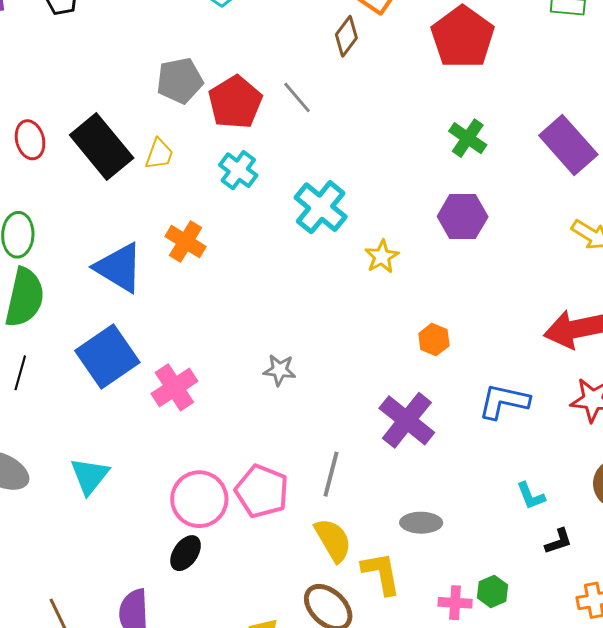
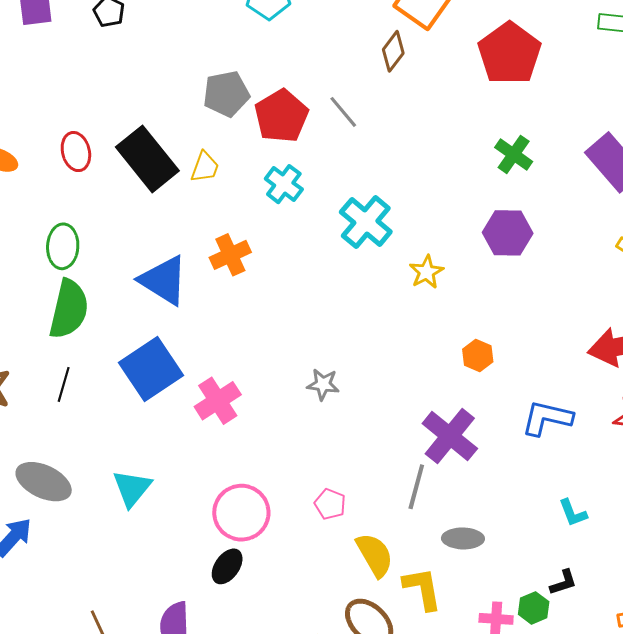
orange cross: (186, 242) -> (230, 255), turned 33
gray line: (331, 474) -> (416, 487), moved
pink pentagon: (262, 491) -> (330, 504), moved, size x0.6
black L-shape: (559, 541) -> (563, 582), moved

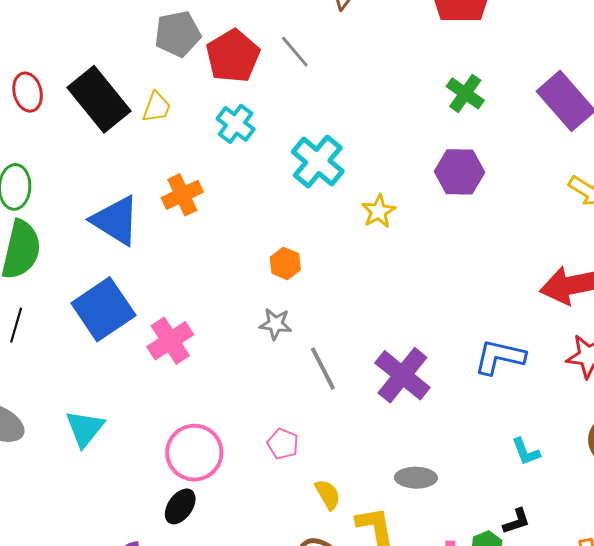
orange hexagon: (478, 355) -> (285, 263), moved
gray line: (416, 487) -> (323, 369), moved, turned -42
yellow semicircle: (375, 555) -> (328, 494), size x0.7

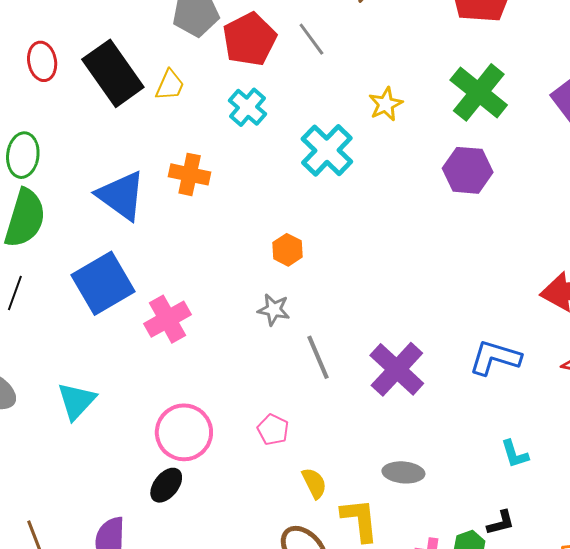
green cross: (465, 93) -> (479, 92), size x1.5
orange cross: (182, 195) -> (190, 174), turned 33
yellow star: (379, 211) -> (386, 104), moved

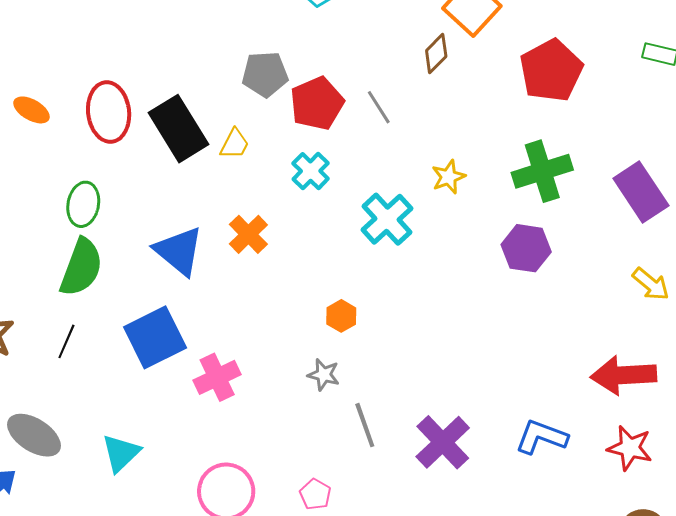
red ellipse: (42, 61) -> (109, 112), size x1.5
green cross: (479, 92) -> (542, 171), turned 30
orange cross: (190, 174) -> (248, 234), turned 30

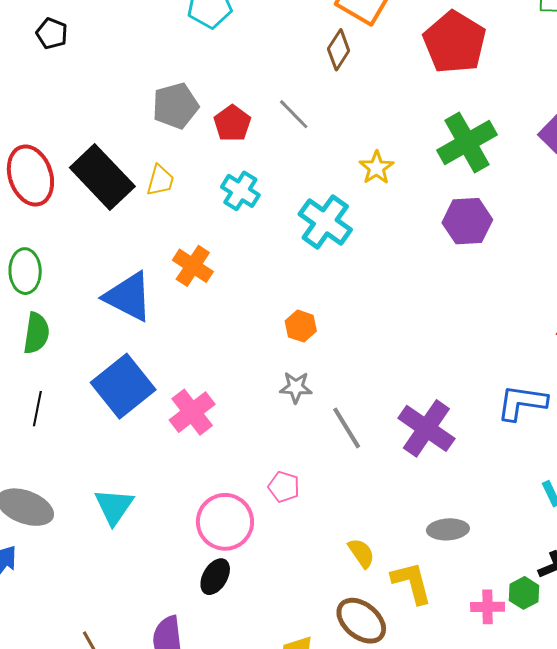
red pentagon: (317, 103) -> (232, 123), size x0.7
green semicircle: (81, 267) -> (36, 333), size x0.7
pink pentagon: (315, 494) -> (284, 487), moved

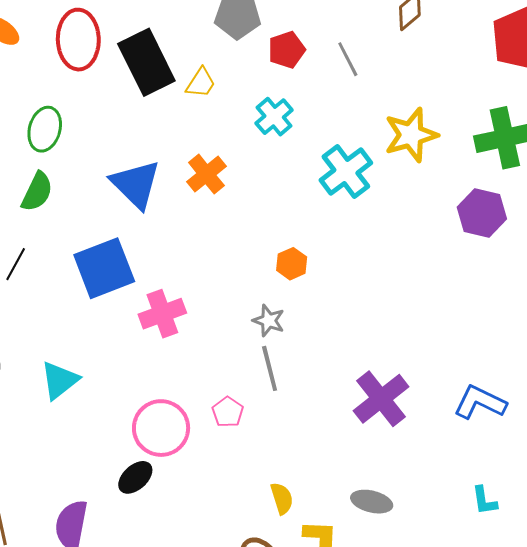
yellow star: (376, 168) -> (411, 135), size x1.6
gray line: (347, 428) -> (270, 368), moved

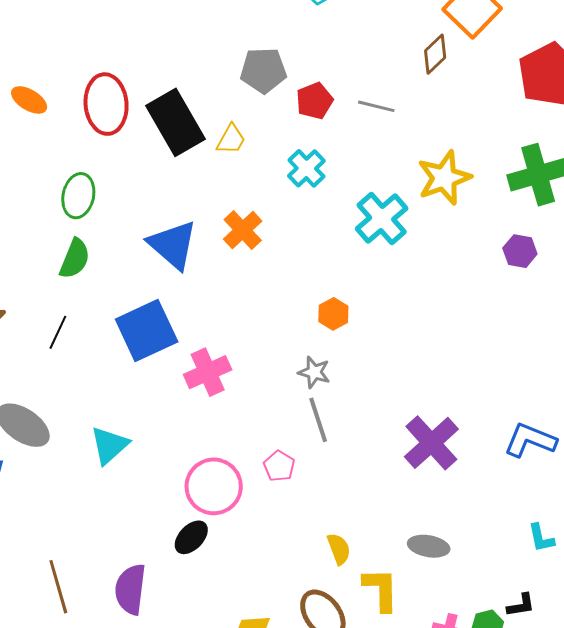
gray line: (348, 59) -> (376, 106), turned -45
purple hexagon: (482, 213) -> (520, 251), size x0.7

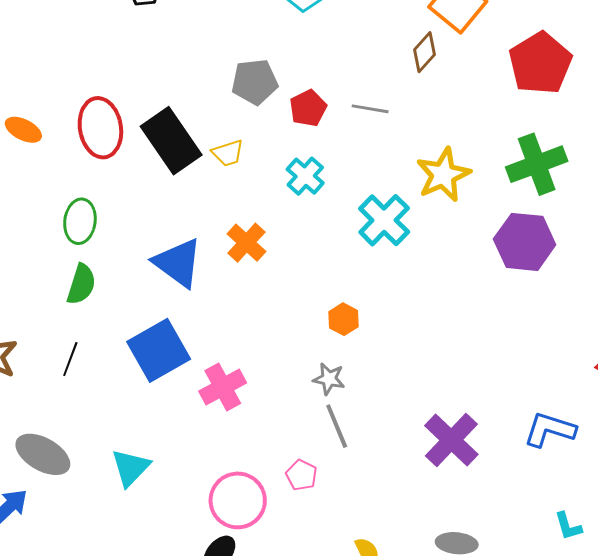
yellow trapezoid: (231, 139) -> (228, 153), turned 48
purple hexagon: (520, 251) -> (525, 242), size x1.8

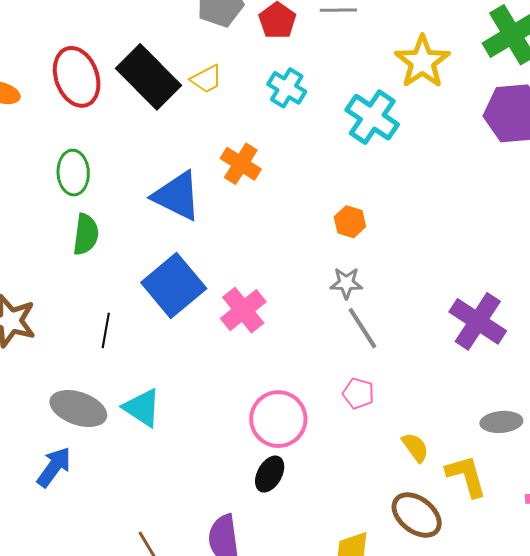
black line: (70, 359) -> (106, 330), moved
cyan triangle: (131, 468) -> (142, 408), moved, turned -30
pink pentagon: (301, 475) -> (358, 393), moved

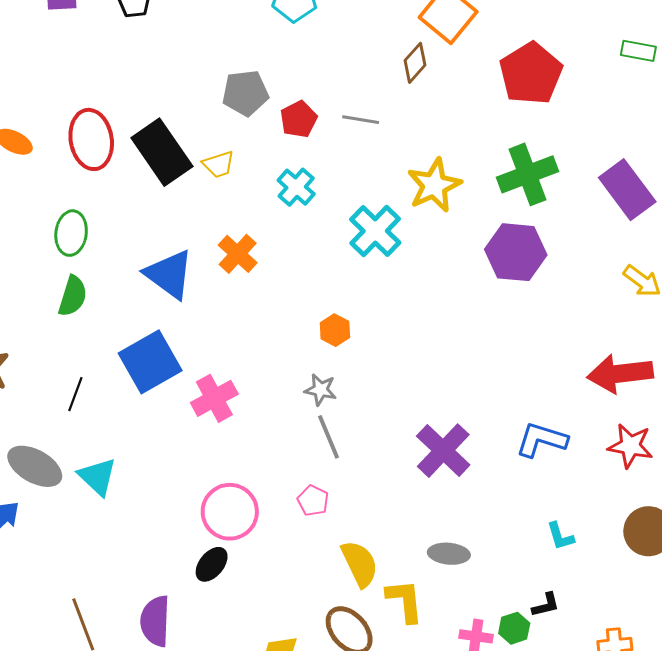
yellow semicircle: (415, 447) -> (360, 564), size x1.5

